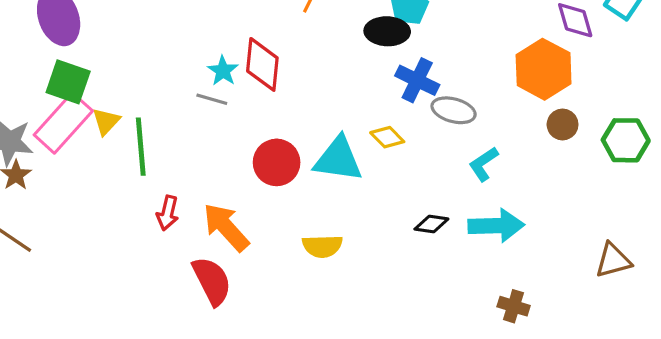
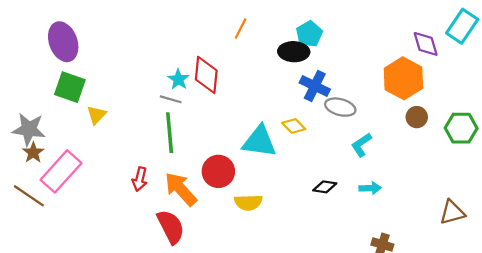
pink rectangle: (63, 123) -> (61, 171), moved
green line: (141, 147) -> (170, 133), moved
red circle: (277, 162) -> (218, 171), moved
cyan arrow: (496, 226) -> (370, 188), size x0.6

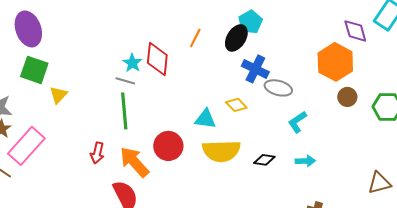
orange line: (241, 28) -> (195, 38), moved
black ellipse: (294, 52) -> (236, 38), turned -60
cyan triangle: (259, 141) -> (205, 119), size x0.7
yellow semicircle: (248, 202) -> (221, 151), moved, size x1.5

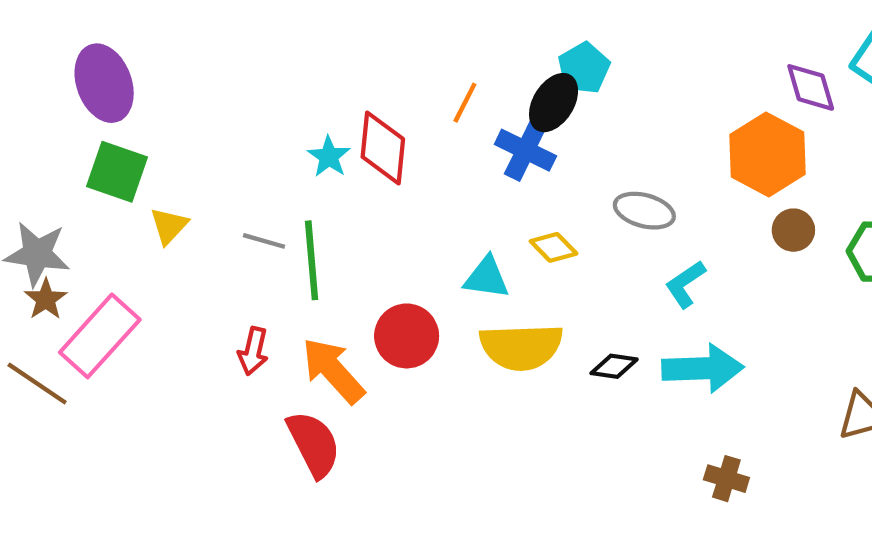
blue cross: (255, 69) -> (525, 150), moved
gray line: (125, 81) -> (264, 241), moved
cyan arrow: (305, 161) -> (703, 368), size x1.8

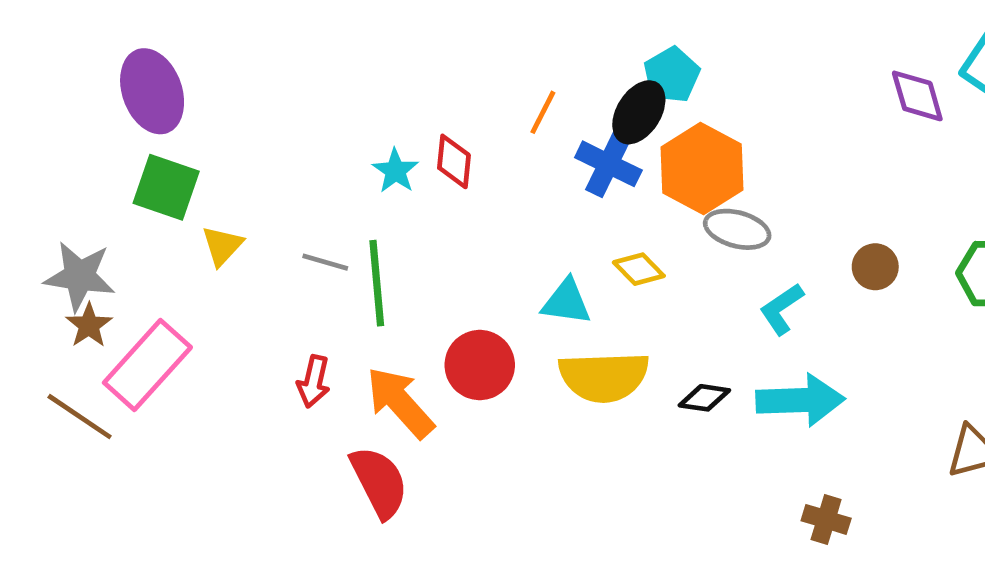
red diamond: (383, 148) -> (454, 161), size x0.7
orange hexagon: (767, 154) -> (702, 168), moved
brown circle: (793, 230) -> (875, 267), moved

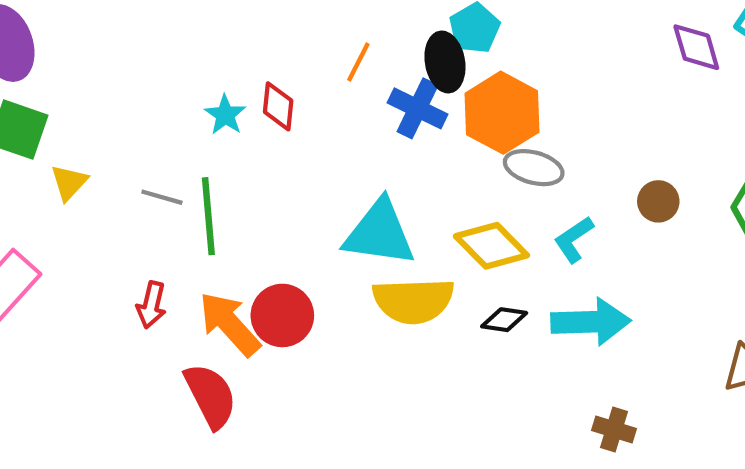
black ellipse: (639, 112) -> (445, 62), turned -42
yellow diamond: (639, 269) -> (491, 246), moved, size x1.6
cyan triangle: (566, 302) -> (379, 233), size x1.6
red circle: (480, 365) -> (282, 315), moved

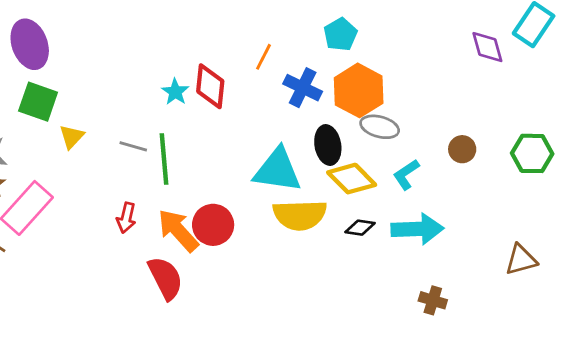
black ellipse: (445, 62) -> (328, 145), moved
red diamond: (278, 106) -> (210, 86), size x1.4

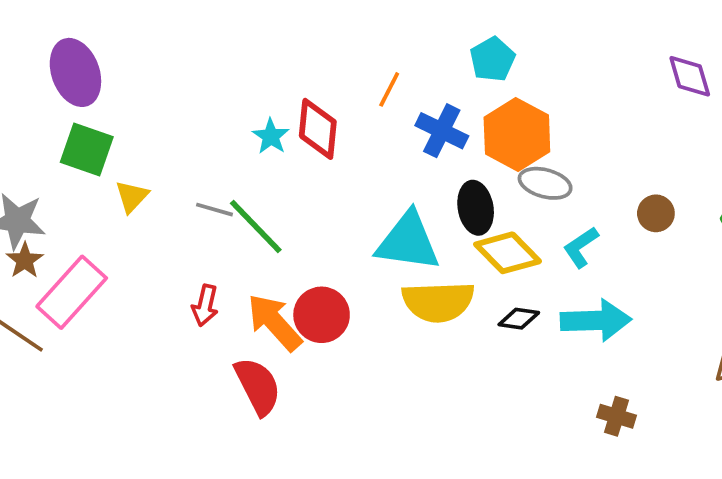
green line: (164, 159) -> (256, 227), turned -39

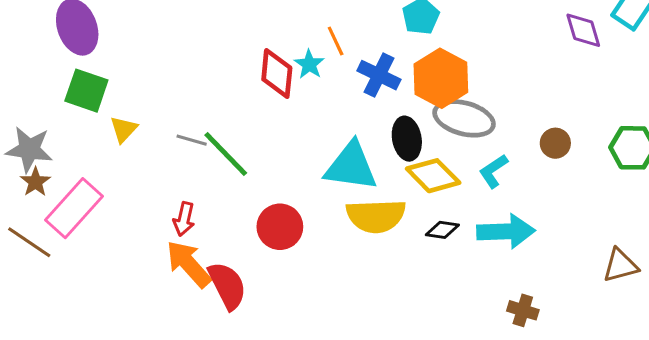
orange line: (389, 89) -> (336, 41), turned -52
cyan star: (271, 136) -> (309, 64), moved
gray ellipse: (545, 183) -> (464, 118), size x1.4
orange arrow: (275, 322) -> (189, 264), moved

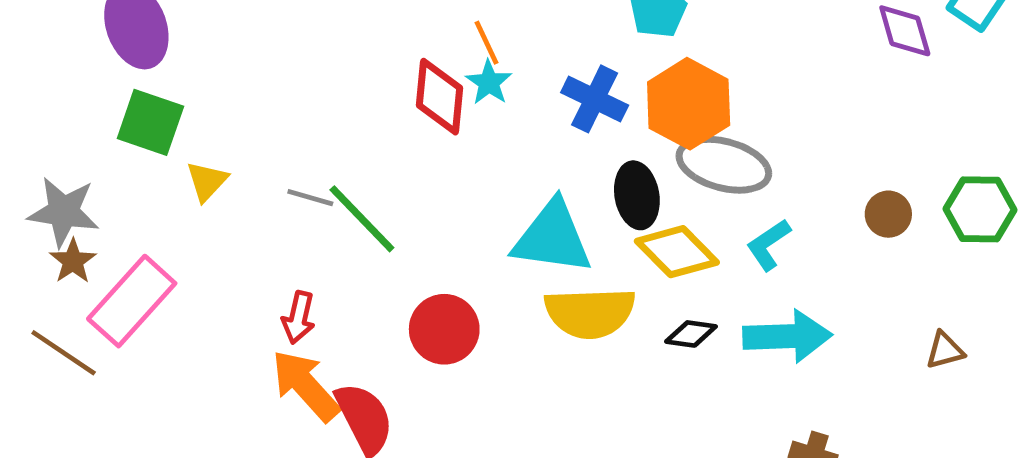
orange line: (336, 41) -> (487, 43), moved
brown circle: (555, 143) -> (888, 214), moved
brown triangle: (620, 265) -> (945, 350), moved, size x0.7

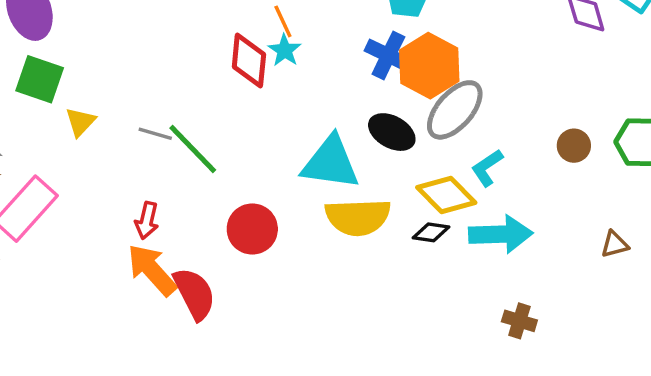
blue cross: (595, 99) -> (388, 55), moved
gray ellipse: (724, 165) -> (455, 110), turned -64
black ellipse: (637, 195) -> (392, 132), turned -51
yellow diamond: (677, 252) -> (446, 195), moved

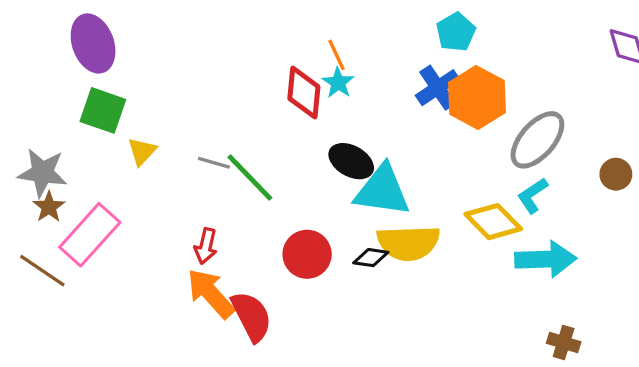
blue cross: (388, 55) -> (438, 88), turned 30
gray ellipse: (455, 110) -> (537, 140), moved
black ellipse: (392, 132) -> (351, 161), moved
black diamond: (431, 232) -> (371, 258), moved

